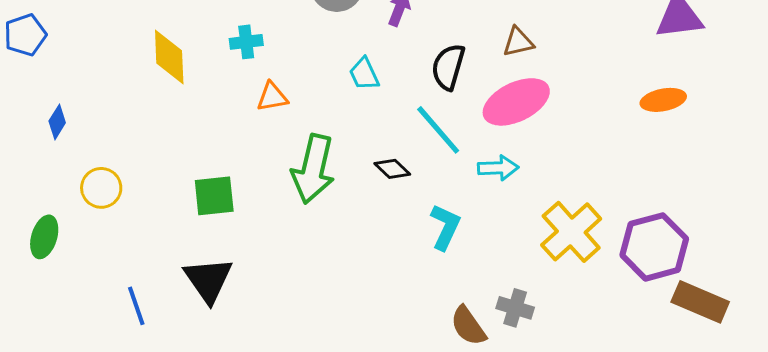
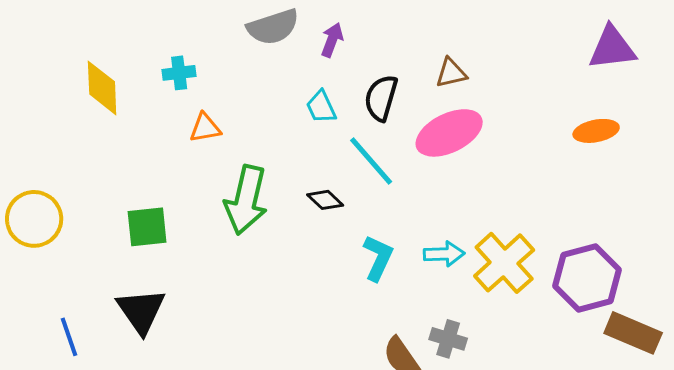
cyan trapezoid: (364, 74) -> (321, 107), moved
cyan arrow: (498, 168) -> (444, 254), moved
yellow circle: (101, 188) -> (34, 219), size x1.4

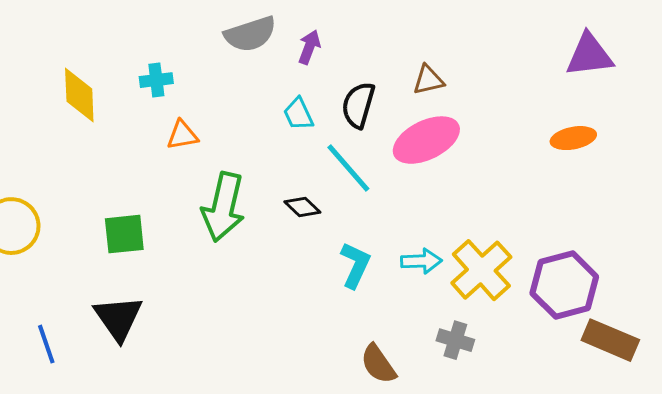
gray cross: (448, 339) -> (455, 340), moved

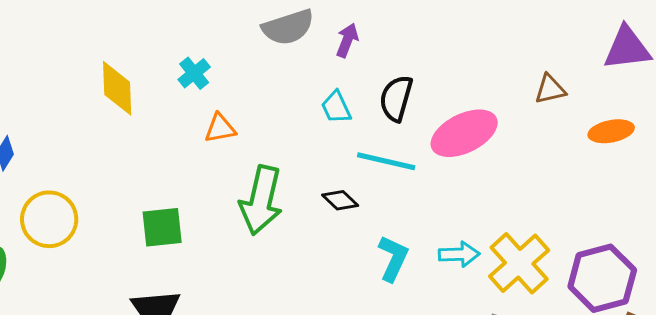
cyan cross: (156, 80) -> (194, 73), turned -32
brown triangle: (428, 80) -> (550, 89), moved
cyan line: (348, 168) -> (386, 161), turned -36

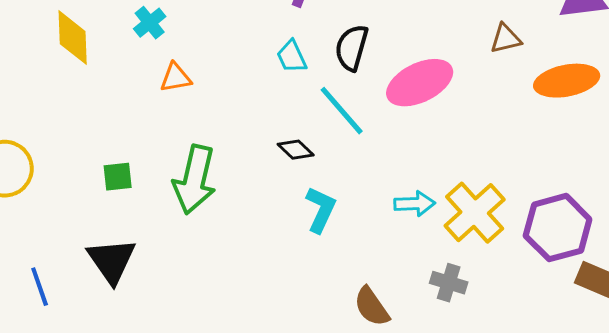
orange ellipse: (611, 131) -> (567, 81), size x1.4
cyan line: (386, 161) -> (342, 111), turned 36
green arrow: (261, 200) -> (195, 180), moved
green square: (162, 227) -> (118, 177), size x0.7
cyan L-shape: (393, 258) -> (321, 210), moved

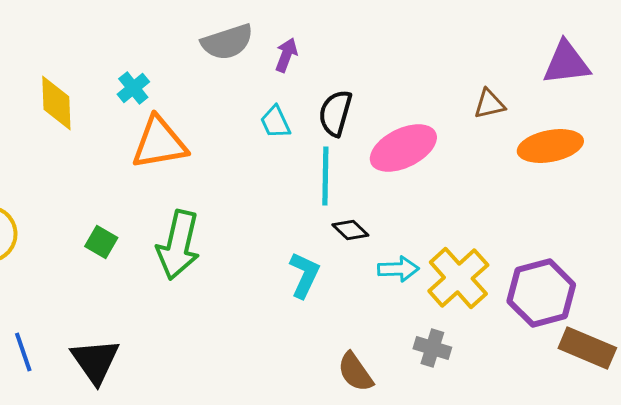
orange triangle: (176, 78) -> (159, 143), size x1.8
cyan line: (342, 111) -> (325, 176), turned 42
black diamond: (296, 150) -> (350, 230), moved
green square: (118, 177) -> (101, 242), turned 36
black triangle: (112, 261) -> (95, 361), moved

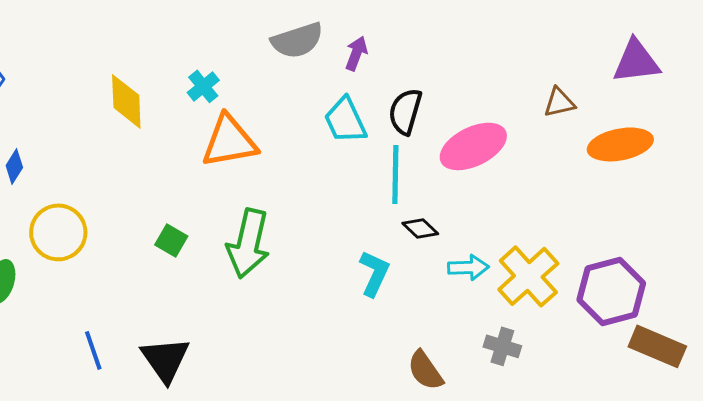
cyan trapezoid: (275, 122) -> (345, 120), size x1.4

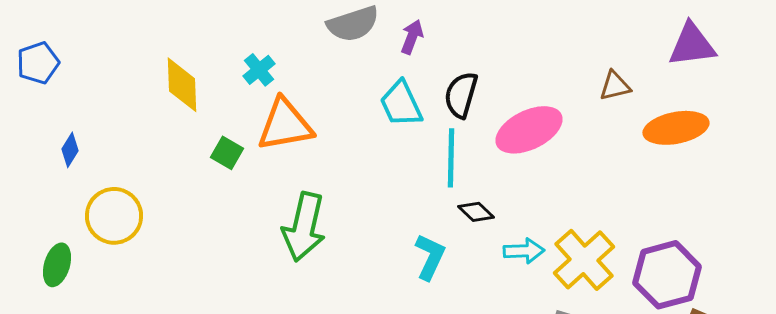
green square: (171, 240) -> (227, 153), moved

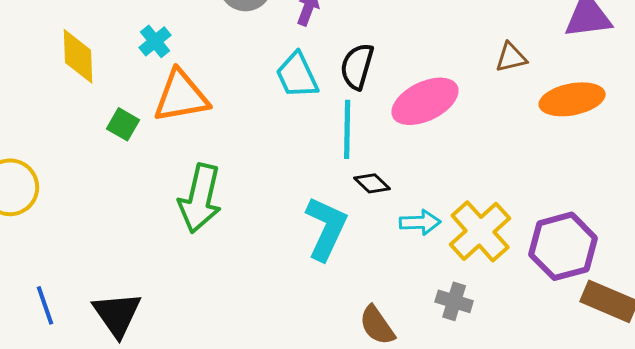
cyan L-shape: (430, 257) -> (326, 228), size x1.4

